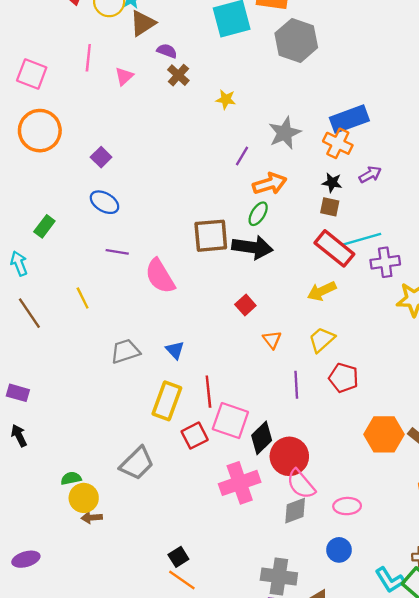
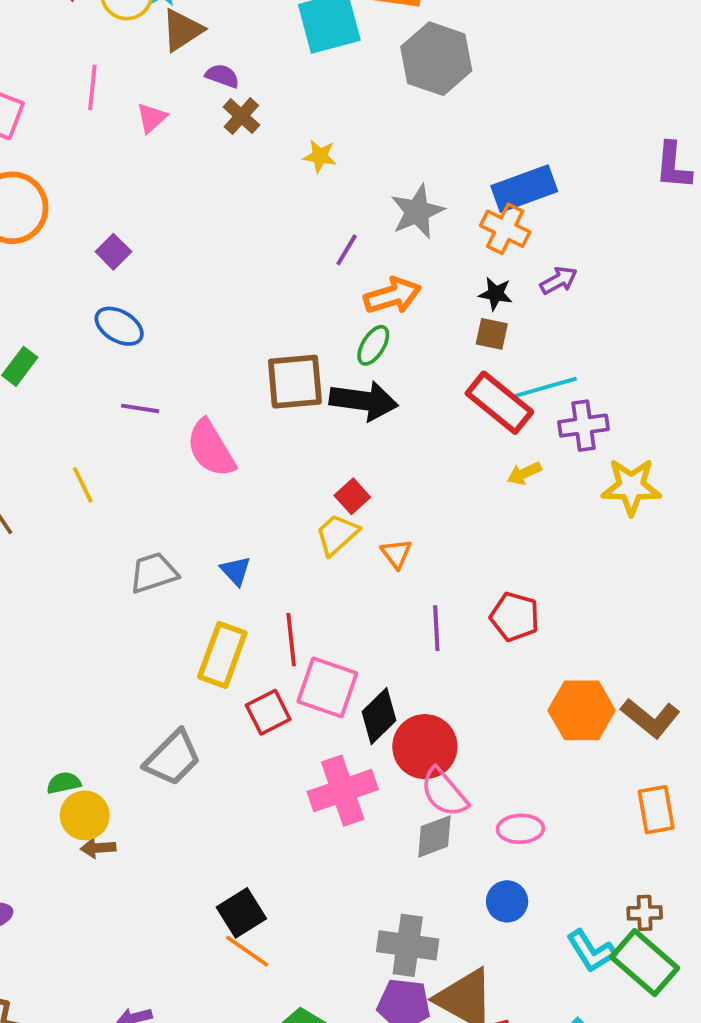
yellow arrow: (322, 291) -> (524, 473), moved, size x0.7
yellow trapezoid: (322, 340) -> (337, 535), moved
black square: (178, 557) -> (241, 913), size x1.4

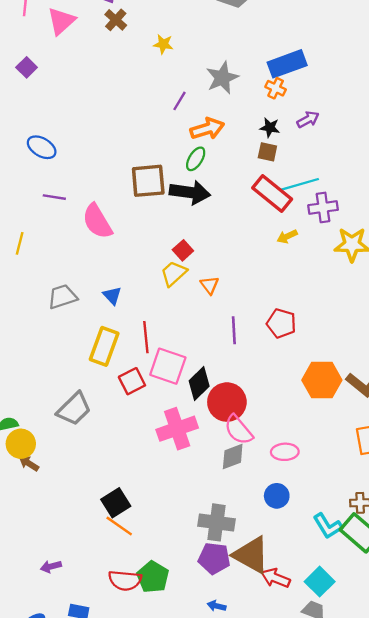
pink triangle: (152, 118) -> (61, 21), size x1.5
orange cross: (505, 229) -> (276, 88), size x0.7
purple square: (113, 252) -> (27, 67), moved
yellow line: (83, 485) -> (20, 243), turned 40
brown arrow: (98, 848) -> (29, 463), turned 36

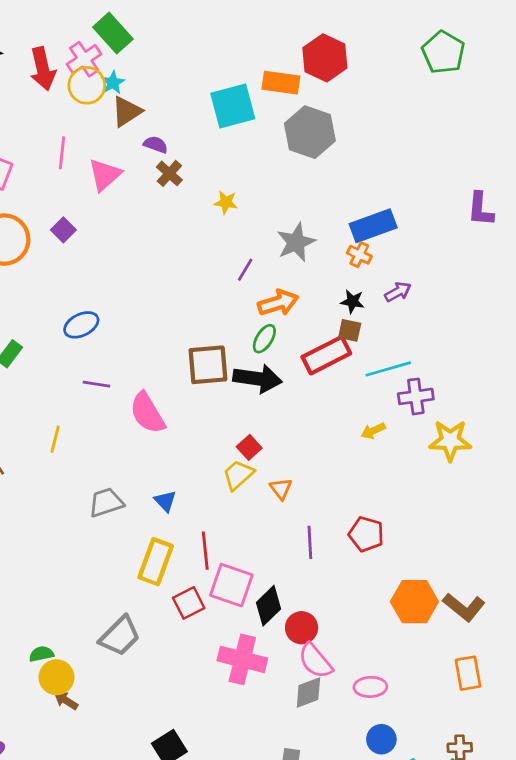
blue ellipse: (42, 147) -> (81, 325), turned -56
red rectangle: (272, 194) -> (326, 355), moved, turned -66
red circle: (227, 402) -> (302, 628), size x0.7
pink cross: (177, 429) -> (242, 659), turned 33
blue circle: (277, 496) -> (381, 739), moved

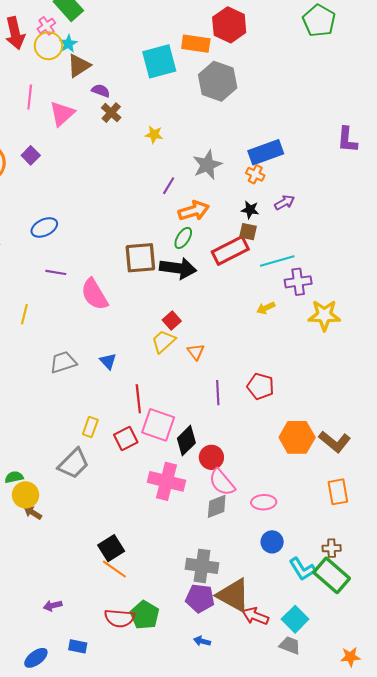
pink cross: (84, 59) -> (46, 26), size x0.7
yellow rectangle: (156, 562) -> (90, 427), moved, size x0.6

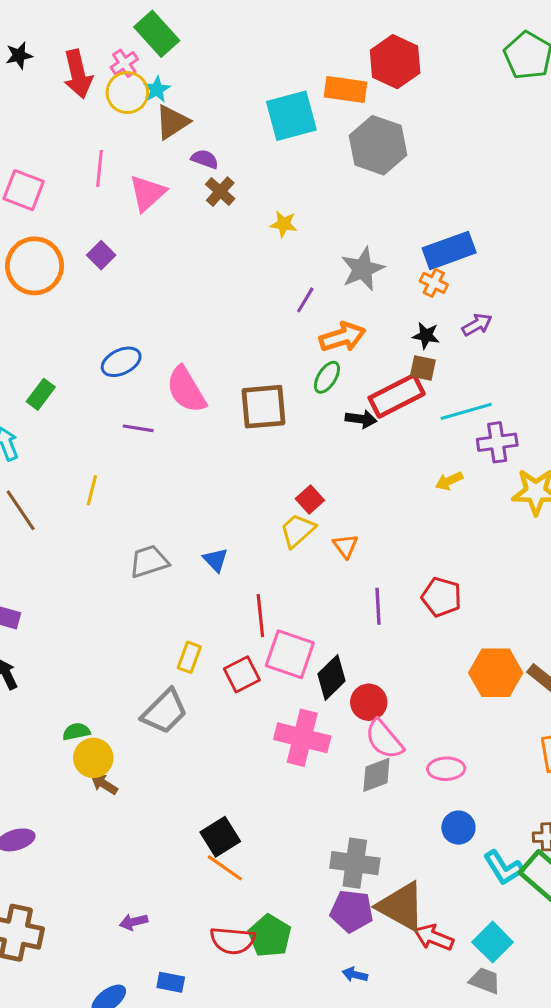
black arrow: (178, 268) -> (361, 419), moved, size x0.6
pink semicircle: (94, 294) -> (186, 390), moved

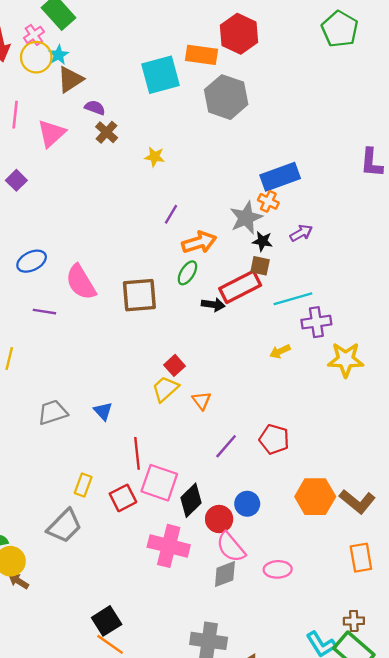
gray star: (363, 269) -> (246, 218), moved
purple line: (378, 606) -> (226, 446), turned 44
blue circle: (458, 828) -> (247, 504), moved

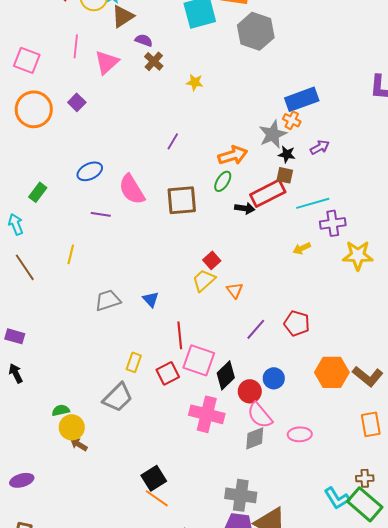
purple line: (171, 214) -> (173, 141), moved

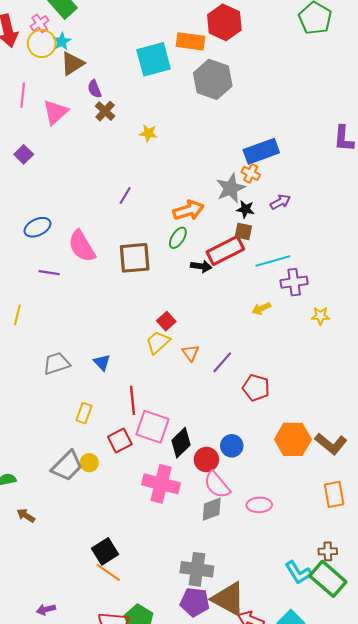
purple semicircle: (144, 40) -> (94, 89), turned -132
yellow star: (358, 255) -> (320, 316), size x0.6
purple line: (256, 329) -> (222, 362), moved
yellow rectangle: (134, 362) -> (84, 413), moved
yellow circle: (72, 427) -> (89, 463), moved, size x0.7

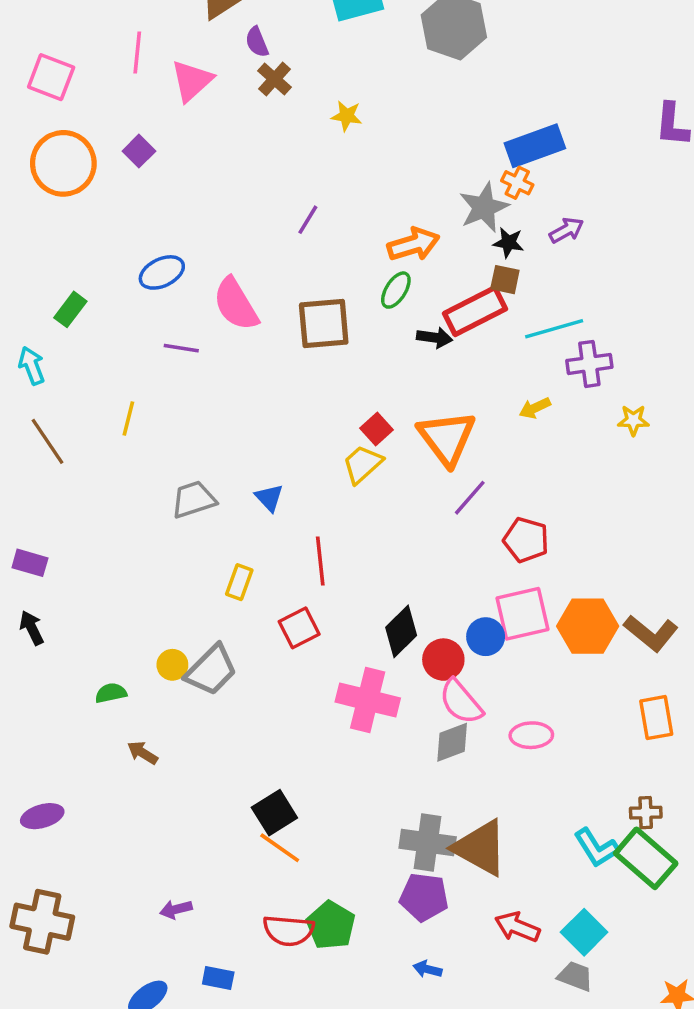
orange triangle: (191, 353) -> (447, 438), moved, size x2.0
pink square: (153, 427) -> (523, 614), moved, turned -32
yellow circle: (89, 463) -> (172, 665), moved
brown triangle: (229, 599) -> (480, 848), moved

